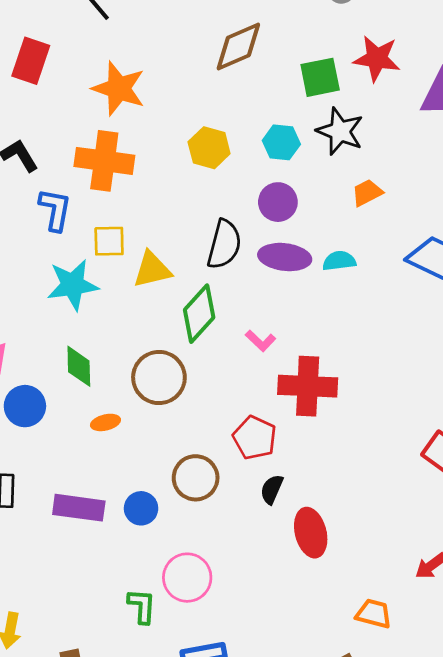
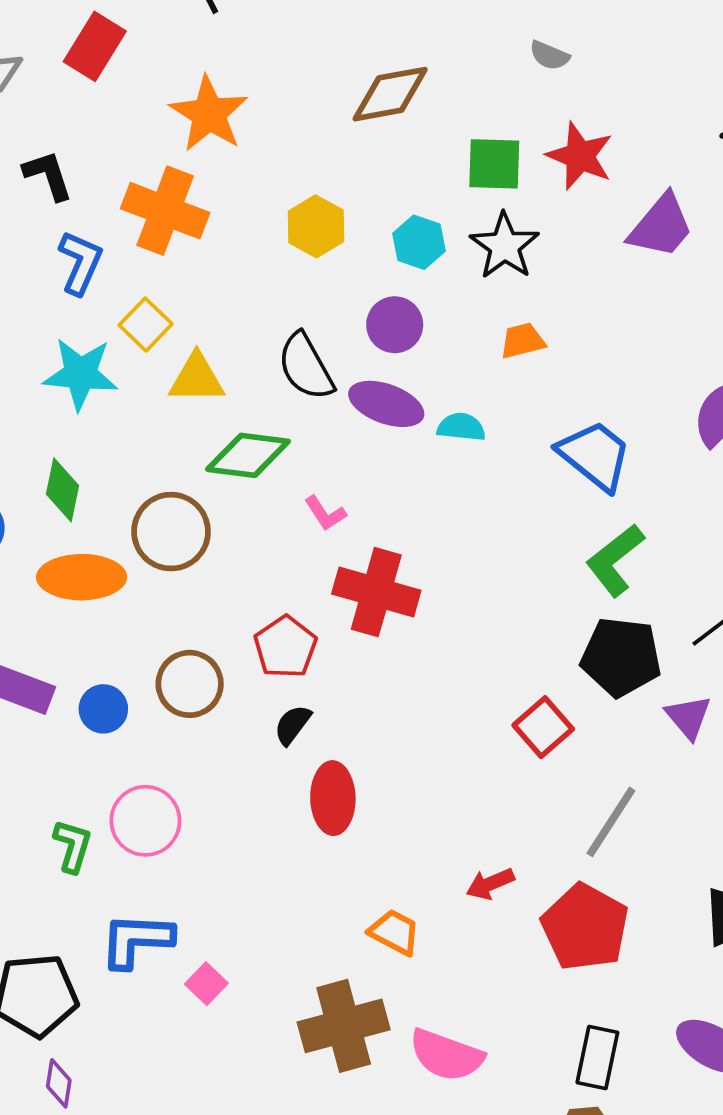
yellow square: (109, 241) -> (146, 325), turned 32
black semicircle: (224, 244) -> (306, 367), turned 123
green diamond: (199, 314) -> (248, 455), turned 42
orange ellipse: (105, 422) -> (82, 577), size x2.0

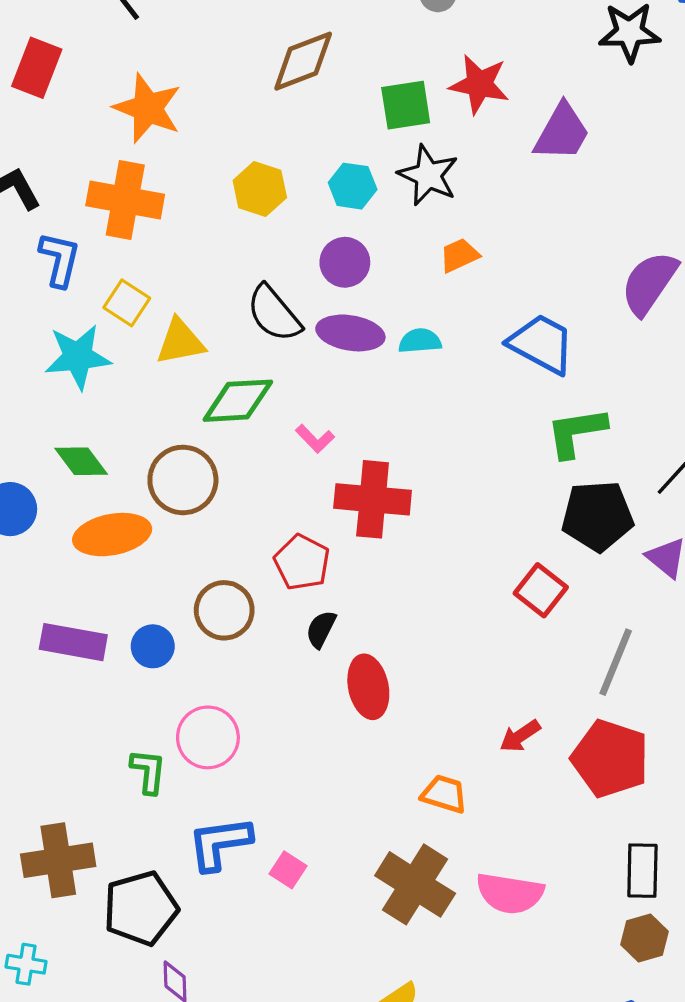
green diamond: (63, 490) -> (81, 461), turned -38
green L-shape: (615, 560) -> (576, 432), turned 40
brown cross: (344, 1026) -> (415, 884), turned -32

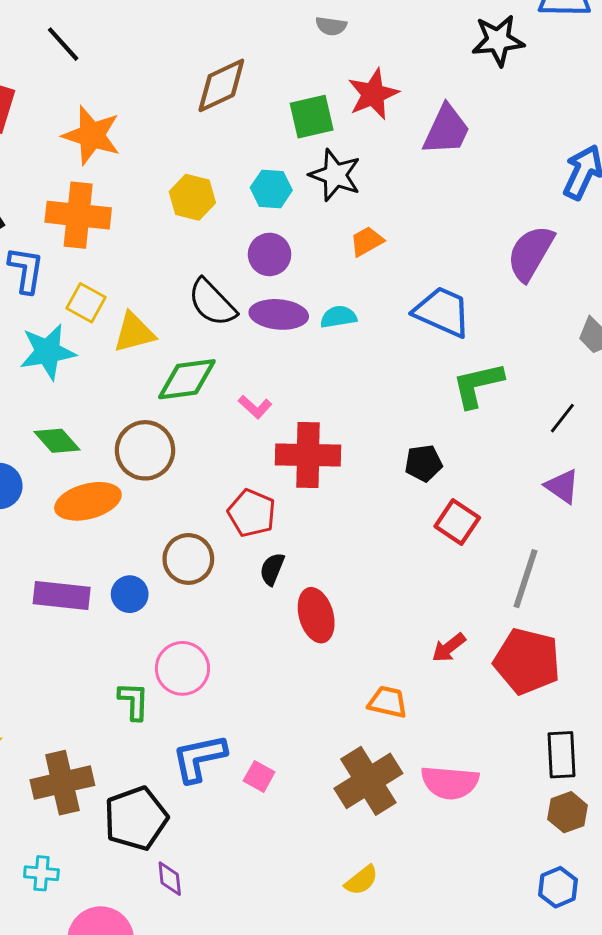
red star: (479, 84) -> (373, 94), turned -30
black pentagon: (598, 516) -> (423, 463), moved, size x0.6
brown cross: (415, 884) -> (368, 781), turned 30

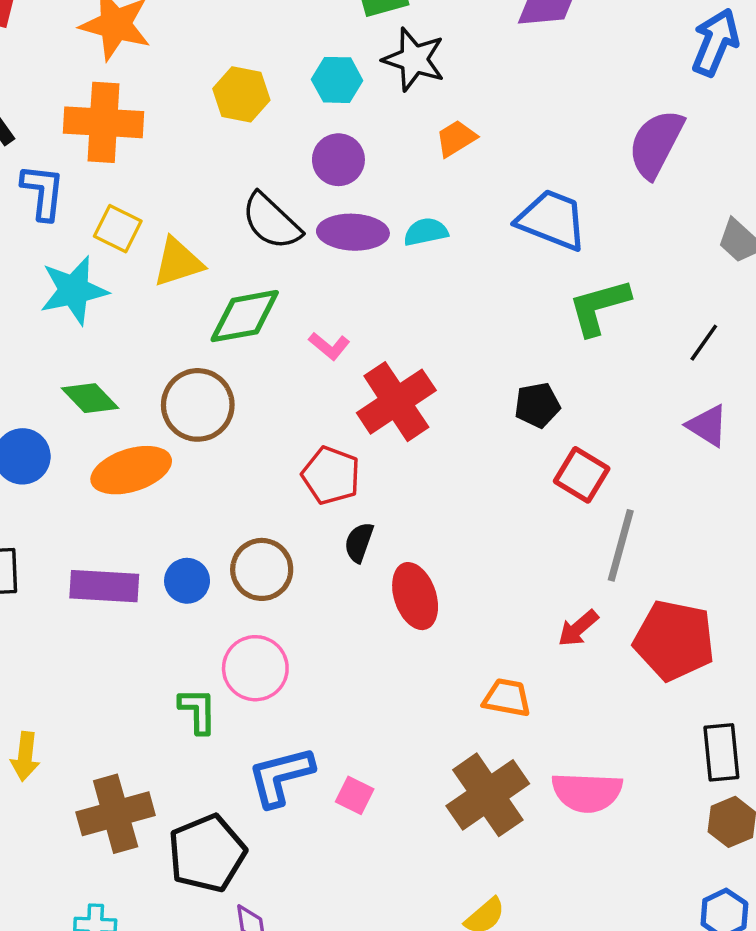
red cross: (308, 455) -> (396, 402), turned -32
brown circle: (188, 559) -> (262, 569), moved
gray line: (526, 579) -> (621, 545), moved

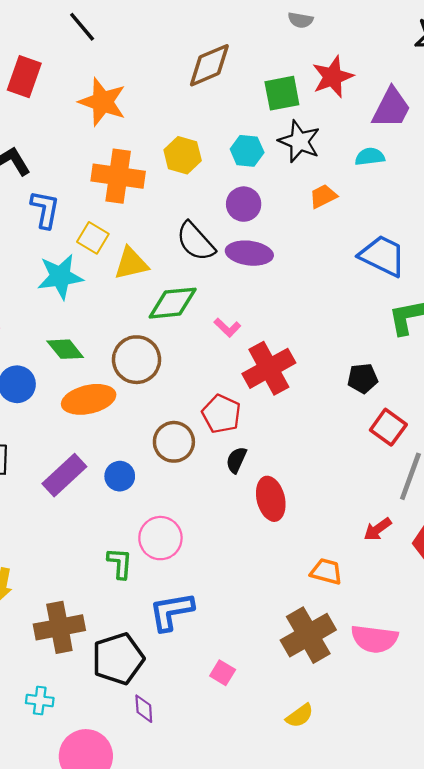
orange cross: (103, 122) -> (118, 176), moved
cyan semicircle: (426, 232) -> (370, 157), moved
brown circle: (262, 569) -> (174, 442), moved
purple rectangle: (104, 586) -> (64, 475), turned -51
pink square: (355, 795) -> (223, 673), moved

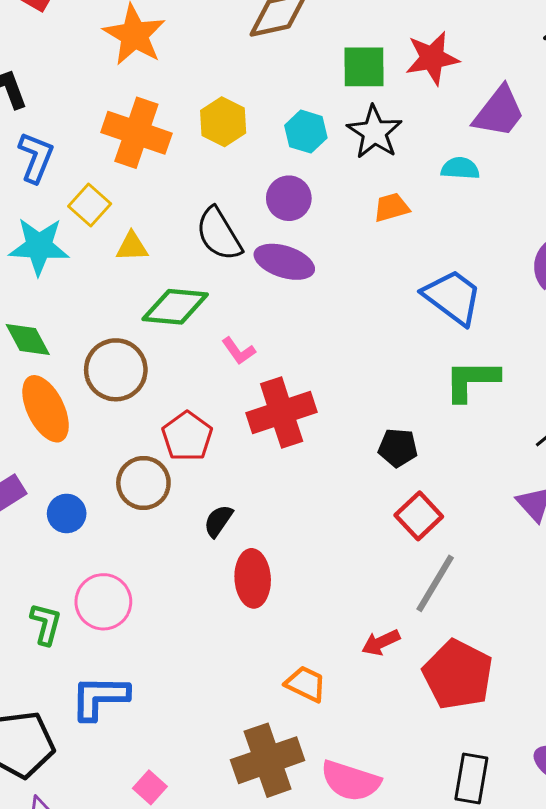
yellow triangle: (131, 264) -> (132, 247), size x0.7
orange ellipse: (89, 399) -> (46, 409), turned 66
red pentagon: (221, 414) -> (187, 436), moved

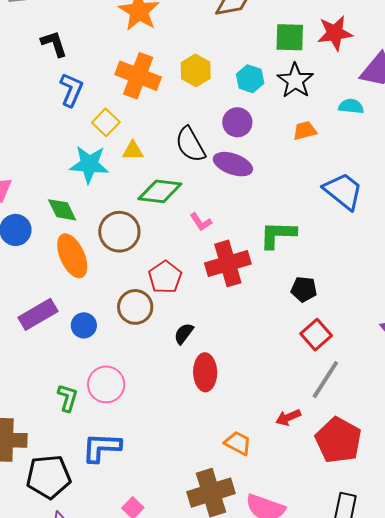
cyan star: (39, 246) -> (89, 164), moved
green L-shape: (472, 380) -> (278, 235), moved

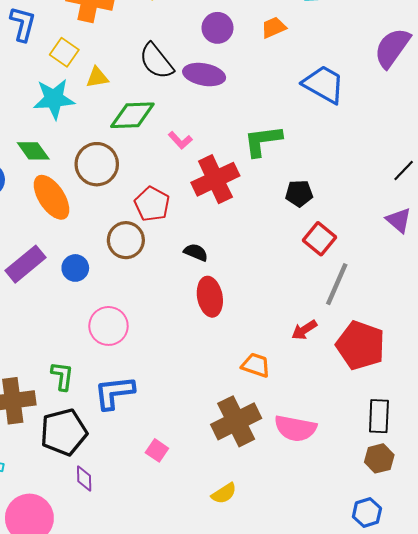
purple circle: (237, 122) -> (217, 28), moved
black semicircle: (184, 334) -> (196, 252), moved, turned 85
green L-shape: (68, 398) -> (62, 376), moved

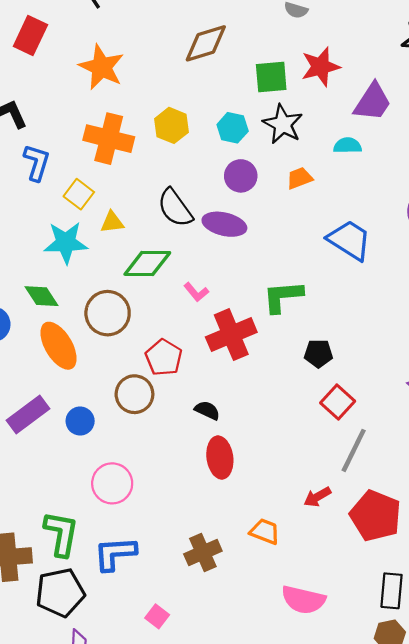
green L-shape: (62, 376) -> (61, 534), size x1.5
brown cross: (236, 421) -> (203, 552), moved, size x0.7

